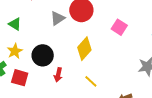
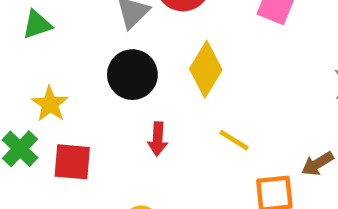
green triangle: (15, 24) -> (37, 25), moved, turned -40
black circle: (43, 55) -> (132, 75), moved

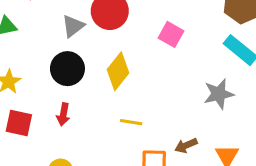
red arrow: (158, 139) -> (63, 114), moved
yellow line: (234, 140) -> (131, 122), turned -30

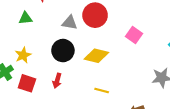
gray triangle: (73, 26) -> (70, 23), turned 42
yellow diamond: (118, 71) -> (96, 56), turned 60

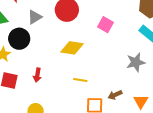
gray triangle: (70, 23) -> (35, 17), moved, turned -35
black circle: (63, 51) -> (19, 39), moved

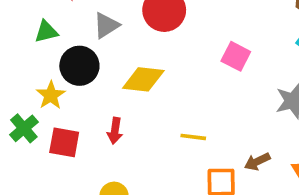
pink square: (106, 25) -> (236, 56), moved
yellow diamond: (72, 48) -> (143, 79), moved

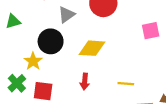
green triangle: (46, 32) -> (13, 21), moved
pink square: (236, 56) -> (151, 31), turned -36
red arrow: (115, 131) -> (85, 81), moved

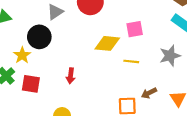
yellow diamond: (92, 48) -> (107, 43), moved
yellow line: (126, 84) -> (131, 61), moved

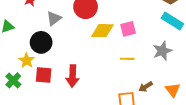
yellow diamond: (107, 43) -> (103, 31), moved
red arrow: (71, 76) -> (73, 76), size x1.5
red square: (31, 84) -> (44, 75), moved

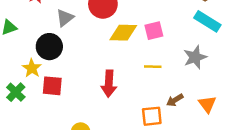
red arrow: (73, 76) -> (109, 84), moved

